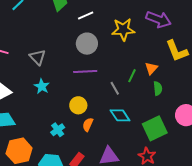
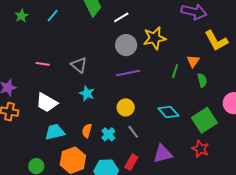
yellow star: (123, 29) -> (155, 38), moved
gray line: (115, 88) -> (133, 132), moved
orange semicircle: (88, 125) -> (87, 131), moved

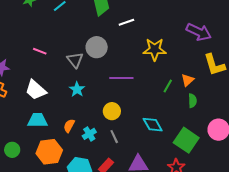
gray circle: (126, 45) -> (97, 47), moved
green square: (204, 120) -> (186, 140), turned -35

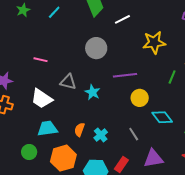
gray triangle: (75, 60) -> (68, 82), moved, turned -30
cyan star: (77, 89) -> (92, 92), moved
yellow circle: (112, 111) -> (140, 98), moved
gray line: (114, 137) -> (134, 134), moved
green circle: (12, 150) -> (29, 152), moved

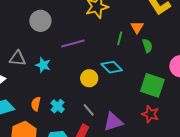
yellow circle: (140, 98) -> (89, 78), moved
cyan diamond: (162, 117) -> (112, 67), moved
gray line: (134, 134) -> (89, 110), moved

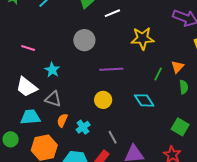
gray triangle: (18, 58) -> (53, 99), moved
cyan star: (43, 65) -> (52, 70), moved
yellow circle: (89, 78) -> (103, 100), moved
green square: (152, 85) -> (180, 127), size x0.7

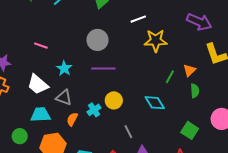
white line: (112, 13) -> (138, 19), moved
purple line: (111, 69) -> (103, 69), moved
cyan cross: (83, 127) -> (94, 110), moved
gray line: (113, 137) -> (128, 132), moved

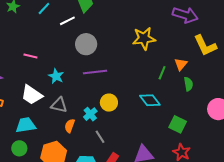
white line: (138, 19) -> (67, 21), moved
cyan trapezoid: (40, 115) -> (26, 125), moved
green square: (190, 130) -> (178, 124), moved
gray line: (128, 132) -> (100, 137), moved

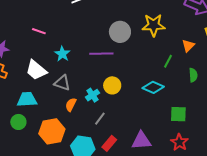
gray circle: (86, 44) -> (120, 32), moved
orange triangle: (181, 64) -> (188, 46), moved
cyan diamond: (150, 100) -> (153, 87), turned -35
green square: (178, 124) -> (178, 114), turned -30
gray line: (100, 137) -> (100, 119), turned 64

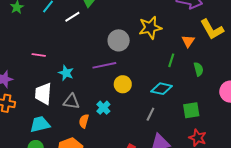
white trapezoid: (36, 70) -> (43, 94), turned 65
yellow circle: (112, 85) -> (123, 84), moved
gray line: (100, 119) -> (150, 114), moved

